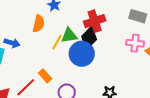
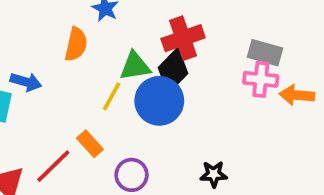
gray rectangle: (138, 16) -> (265, 53), moved
yellow line: (57, 42) -> (112, 96), moved

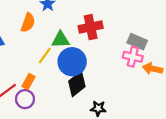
black diamond: (173, 70) -> (77, 84), moved
orange rectangle: (90, 144) -> (29, 82), turned 64
purple circle: (132, 175) -> (25, 99), moved

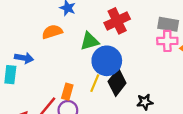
orange semicircle: (28, 23) -> (52, 32), turned -114
yellow line: (45, 56) -> (95, 83), moved

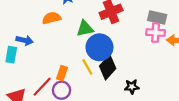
yellow line: (95, 83) -> (87, 67), turned -56

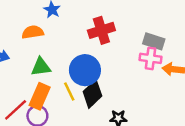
green triangle: (85, 29) -> (41, 67), moved
orange rectangle: (62, 73) -> (40, 96), size x1.5

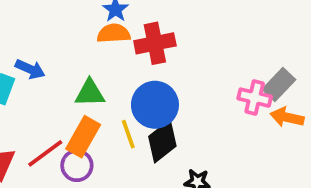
red cross: (101, 30) -> (155, 43), moved
orange semicircle: (33, 32) -> (114, 33), moved
gray rectangle: (154, 41) -> (279, 84), moved, turned -70

